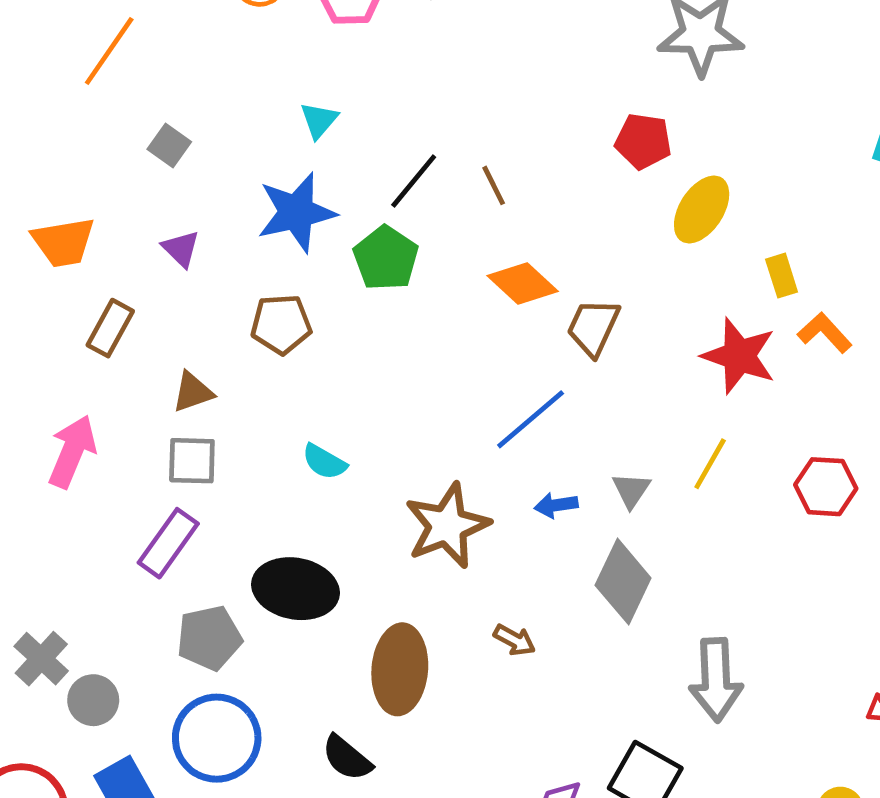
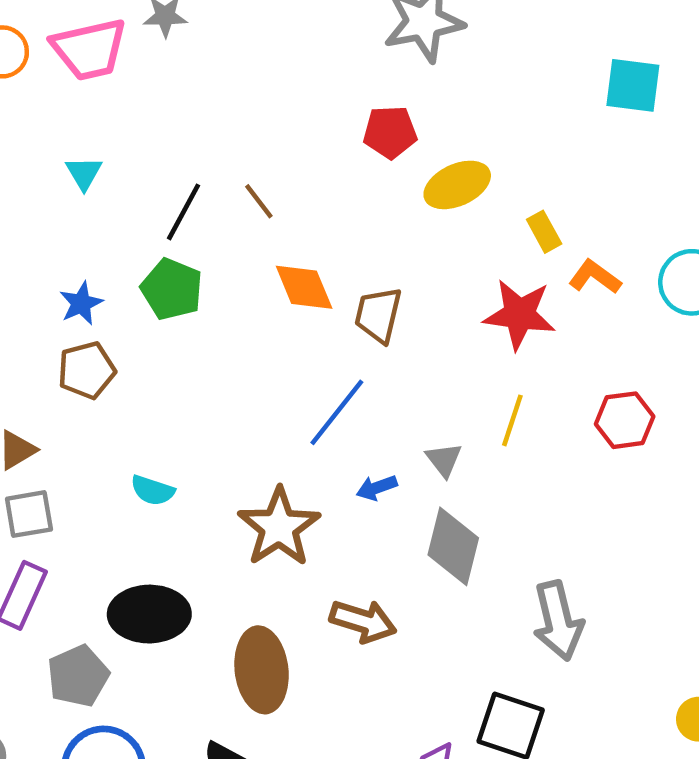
yellow ellipse: (702, 210) -> (457, 185), turned 44
blue star: (296, 212) -> (81, 303), moved, size x0.6
orange diamond: (523, 283) -> (304, 287), turned 36
brown arrow: (514, 640) -> (363, 621), size x1.6

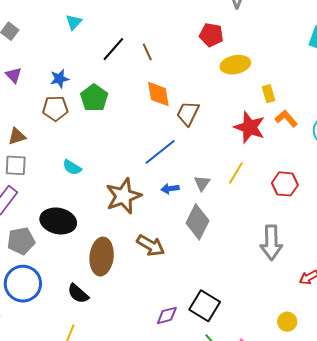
green pentagon: (172, 289) -> (94, 98), moved
gray arrow: (558, 621) -> (271, 243), moved

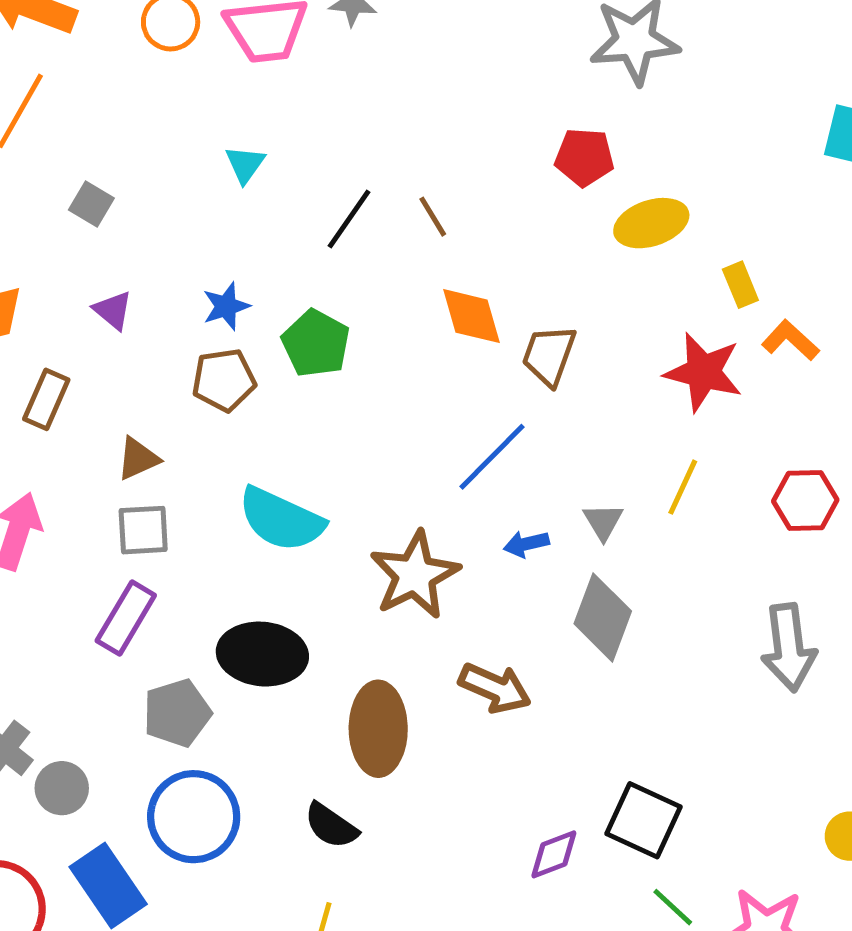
cyan semicircle: (72, 167) -> (281, 519), size x1.8

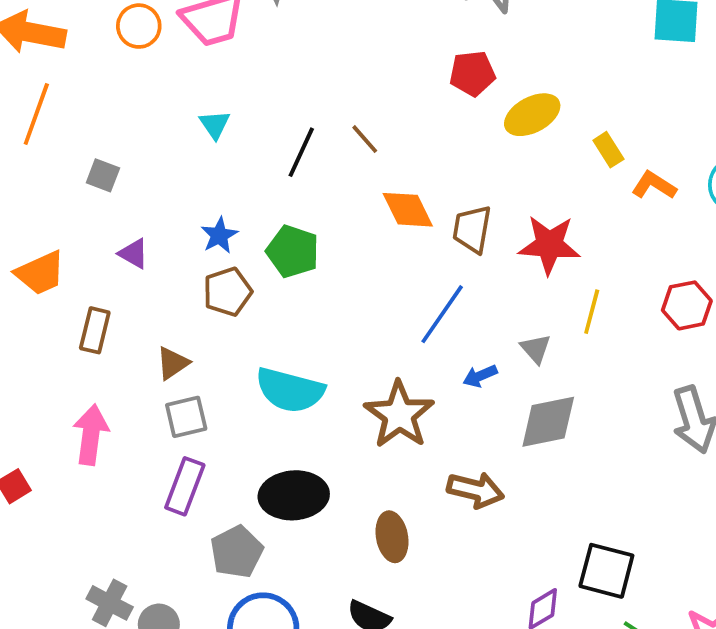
red star: (703, 372) -> (549, 245), moved
gray diamond: (603, 617) -> (548, 422), turned 68
brown ellipse: (378, 729) -> (392, 537), size x0.7

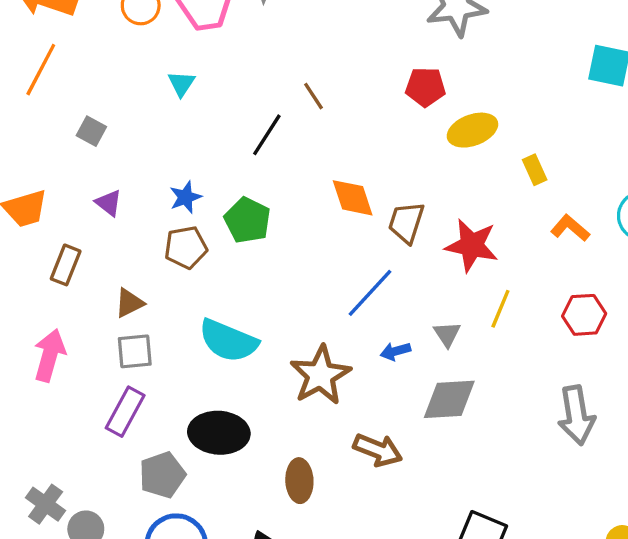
cyan triangle: (215, 124) -> (181, 84), moved
brown line: (365, 139) -> (313, 96), moved
orange L-shape: (654, 185) -> (570, 228), moved

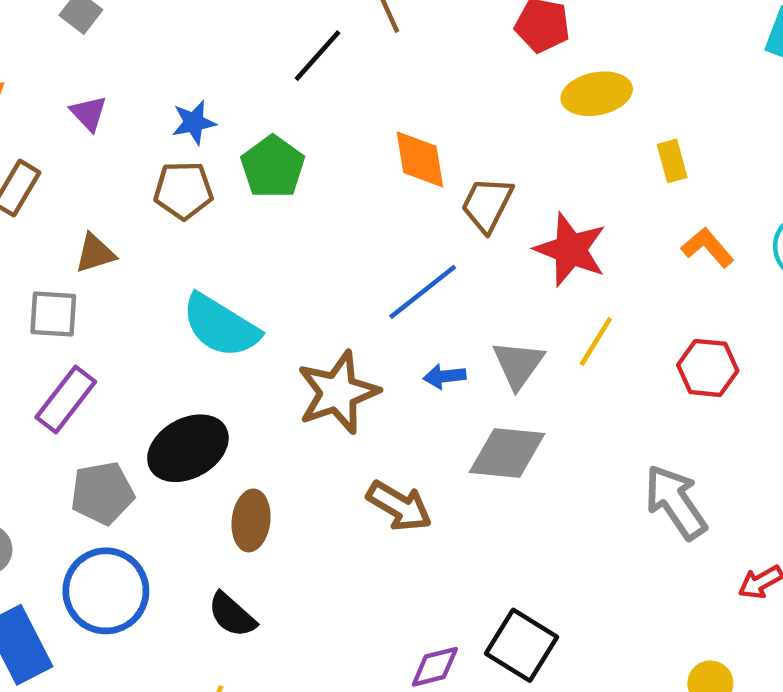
gray triangle: (447, 334) -> (518, 364), size x1.4
gray square: (135, 351) -> (53, 314), moved
gray arrow: (576, 415) -> (676, 502), turned 146
black ellipse: (219, 433) -> (188, 448), turned -42
brown ellipse: (299, 481) -> (251, 520), moved

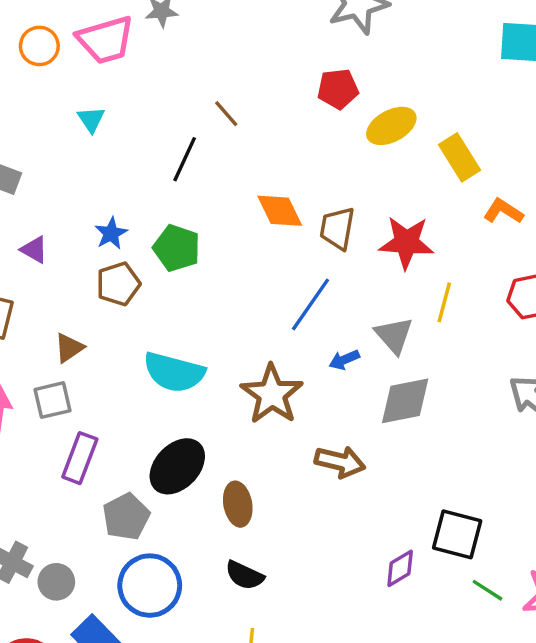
yellow rectangle: (672, 161) -> (460, 157), size x1.5

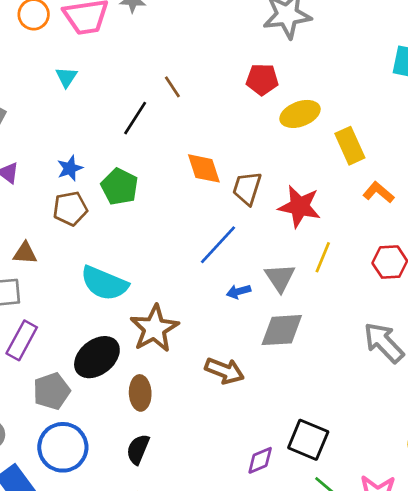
brown triangle: (69, 348) -> (25, 253), turned 30
brown star: (272, 394) -> (154, 328), moved
black semicircle: (245, 575) -> (138, 449), turned 80

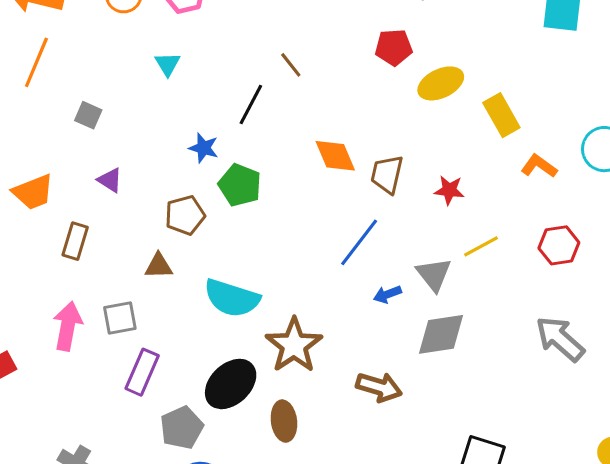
blue star: (70, 168) -> (204, 148), moved, turned -30
red star: (299, 207) -> (449, 190), size x0.6
brown triangle: (25, 253) -> (159, 266), moved
yellow line: (323, 257) -> (481, 246), turned 44

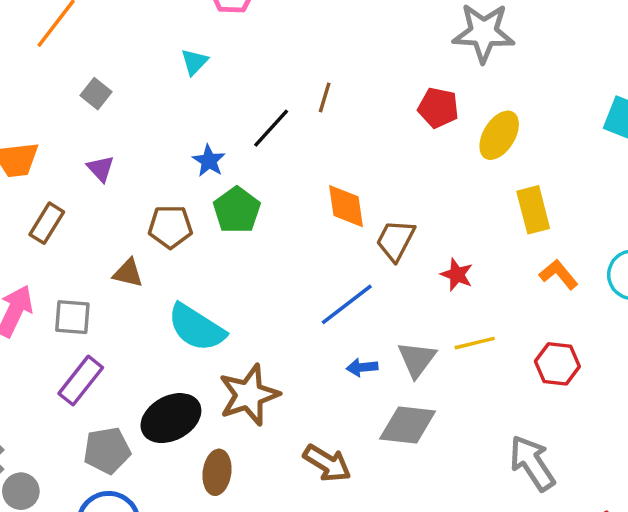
brown line: (291, 65) -> (325, 97), turned 40
yellow ellipse: (441, 83) -> (499, 135), moved, turned -48

